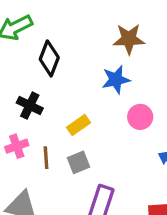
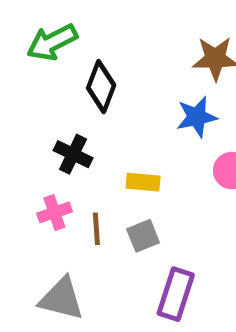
yellow rectangle: (78, 125) -> (143, 182), turned 40

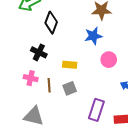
pink cross: (54, 212) -> (31, 78), turned 32
purple rectangle: (176, 294) -> (96, 110), moved

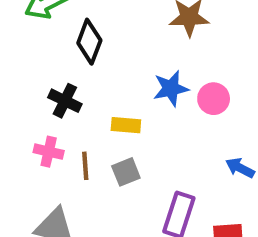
blue star: (93, 36) -> (171, 88), moved
pink circle: (109, 60) -> (214, 99), moved

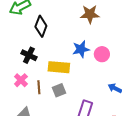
yellow rectangle: (126, 125) -> (59, 67), size x1.5
pink cross: (49, 152) -> (21, 80), turned 32

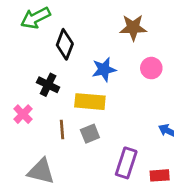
blue star: (81, 49) -> (104, 69), moved
pink circle: (102, 54) -> (151, 68), moved
pink cross: (21, 80) -> (23, 114), moved

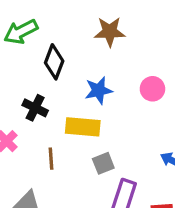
brown star: (133, 28) -> (110, 32), moved
gray square: (90, 134) -> (103, 163), moved

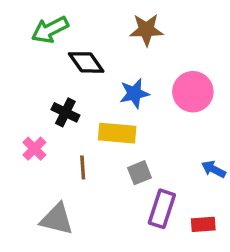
black diamond: (54, 62) -> (86, 62), turned -56
pink circle: (152, 89) -> (193, 92), size x1.5

